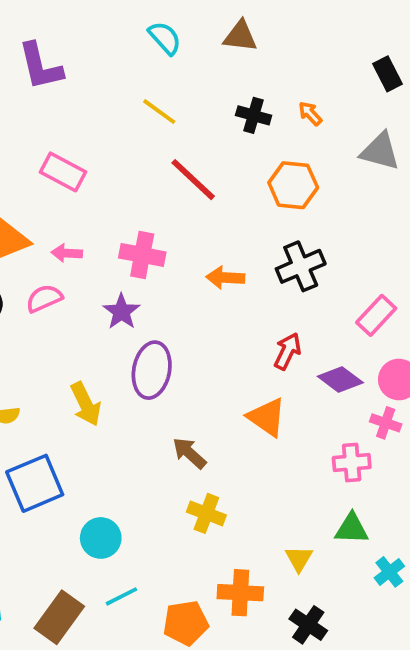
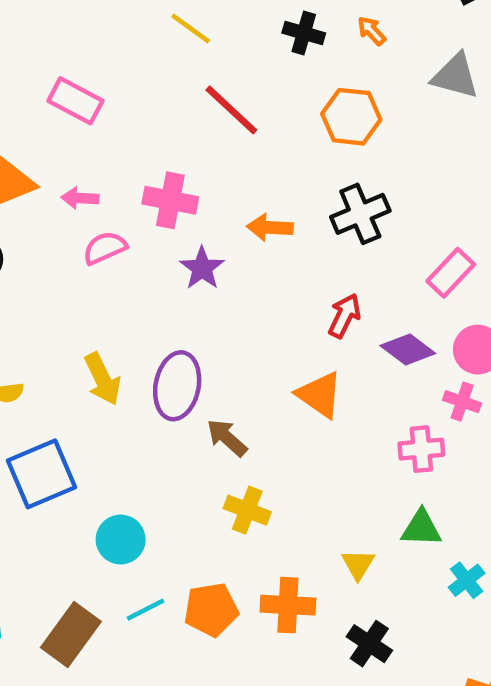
pink semicircle: (44, 298) -> (105, 248), moved
purple star: (121, 312) -> (202, 268), moved
purple ellipse: (152, 370) -> (177, 386), moved
orange pentagon: (186, 623) -> (211, 610), moved

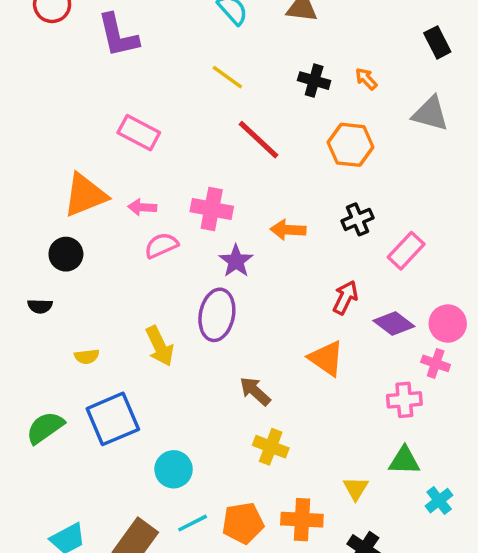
black cross: (360, 214) -> (357, 219), size x0.7
pink rectangle: (451, 273) -> (406, 251), moved
purple ellipse: (177, 386) -> (217, 315), moved

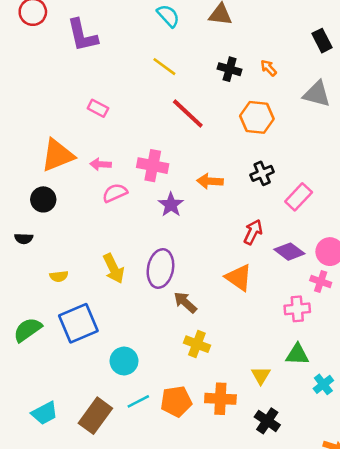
pink rectangle: (139, 133) -> (98, 108), size x0.7
purple ellipse: (217, 315) -> (160, 269), moved

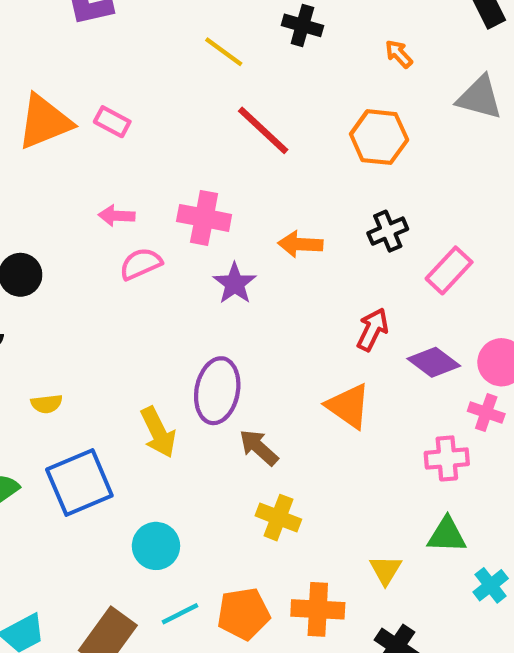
black cross: (230, 69) -> (302, 25), moved
orange triangle: (58, 155) -> (44, 122), moved
yellow arrow: (114, 269) -> (158, 432), moved

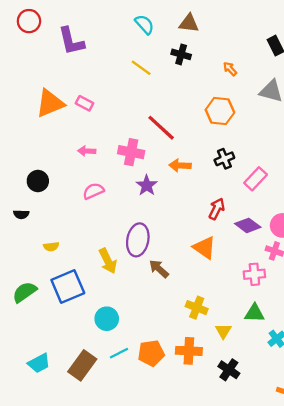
red line: (263, 130) -> (161, 128), moved
pink semicircle: (141, 264) -> (93, 191), moved
yellow cross: (278, 518) -> (197, 308), moved

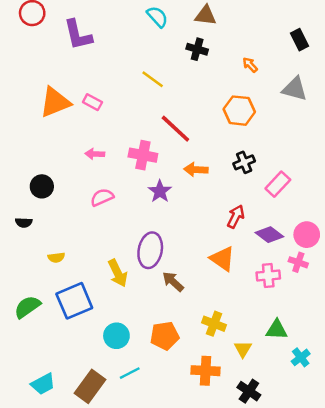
yellow line: (141, 68) -> (153, 79), moved
pink cross: (254, 274) -> (268, 276), moved
orange pentagon: (151, 353) -> (165, 336), moved

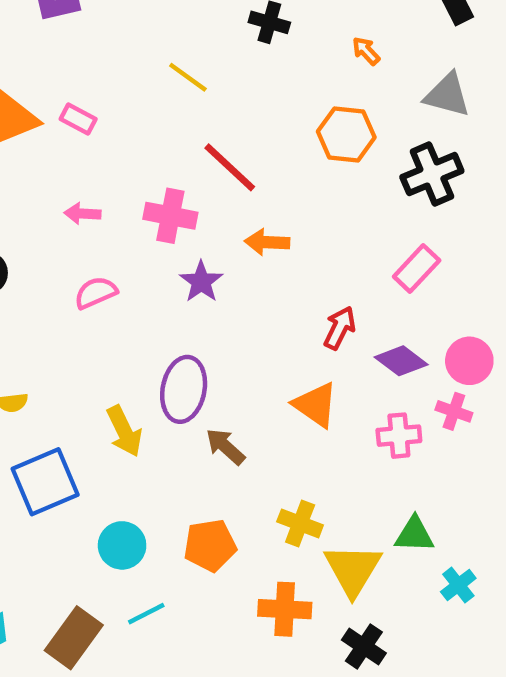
black cross: (244, 162) -> (432, 174), moved, size x1.5
yellow triangle: (243, 349) -> (353, 570), size x1.8

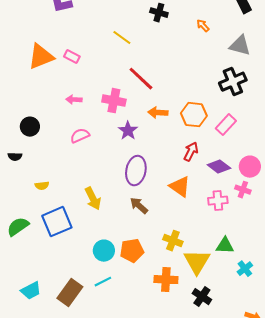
orange hexagon: (346, 134) -> (194, 115), moved
purple ellipse: (184, 389) -> (136, 171), moved
cyan circle: (122, 545) -> (104, 251), moved

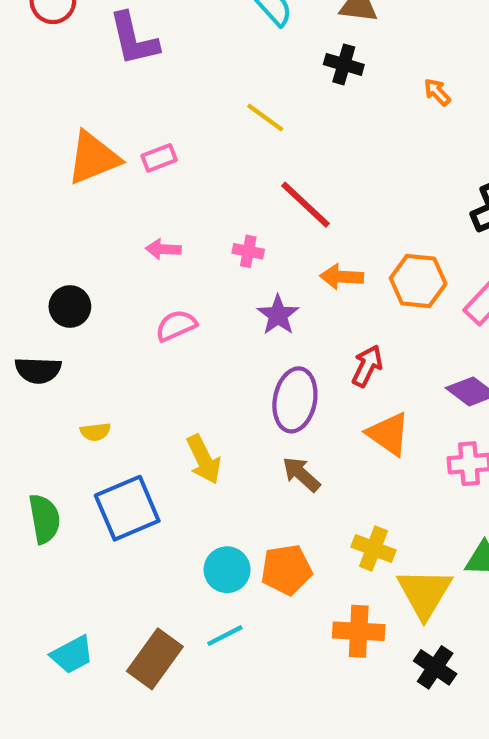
pink rectangle: (72, 57) -> (159, 158), turned -49
pink cross: (114, 101) -> (248, 251), size x0.6
red arrow: (191, 152) -> (367, 366), moved
black semicircle: (15, 157) -> (38, 370), size x1.5
green semicircle: (18, 227) -> (44, 519), turned 115

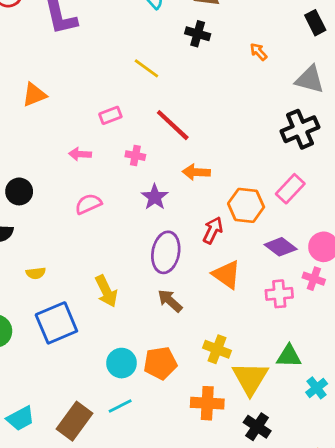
orange triangle: (93, 158) -> (34, 95), size x0.7
pink rectangle: (159, 158) -> (110, 115), moved
orange hexagon: (418, 281) -> (246, 205), moved

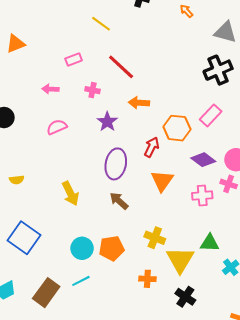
orange triangle: (227, 274) -> (162, 181), turned 30
blue square: (56, 323) -> (24, 238), moved, turned -32
orange cross: (207, 403) -> (147, 279), size x0.7

